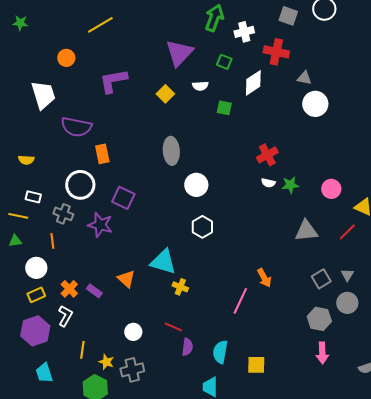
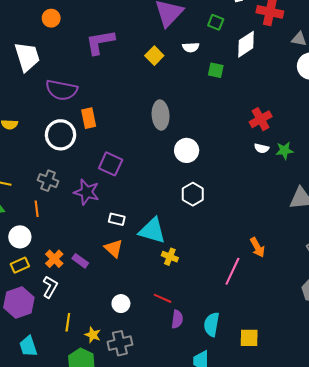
white circle: (80, 185) -> (61, 135), moved
white rectangle: (33, 197) -> (117, 219), moved

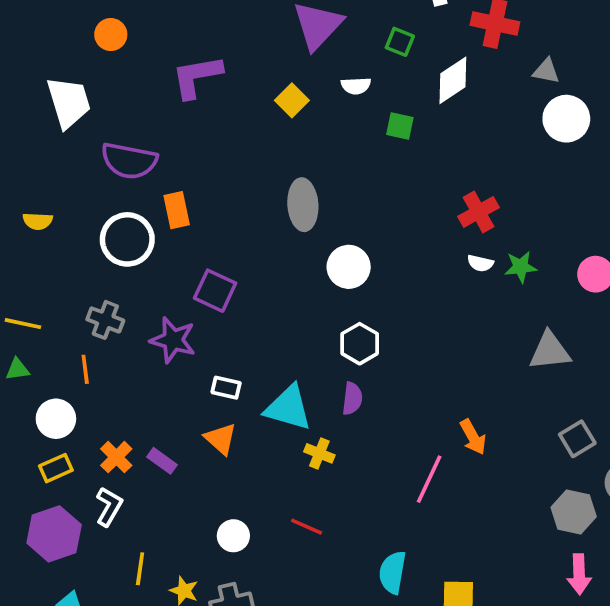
purple semicircle: (177, 319) -> (352, 399), moved

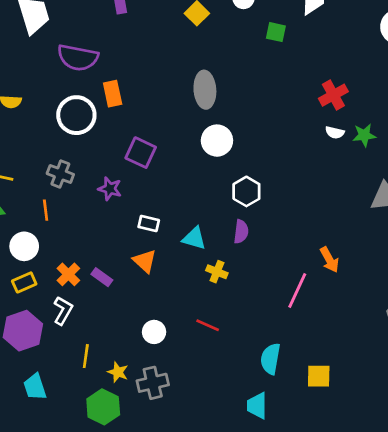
white circle: (349, 267) -> (217, 141), moved
purple star: (173, 340) -> (110, 189), size x0.7
cyan triangle: (288, 408) -> (194, 238), size x0.7

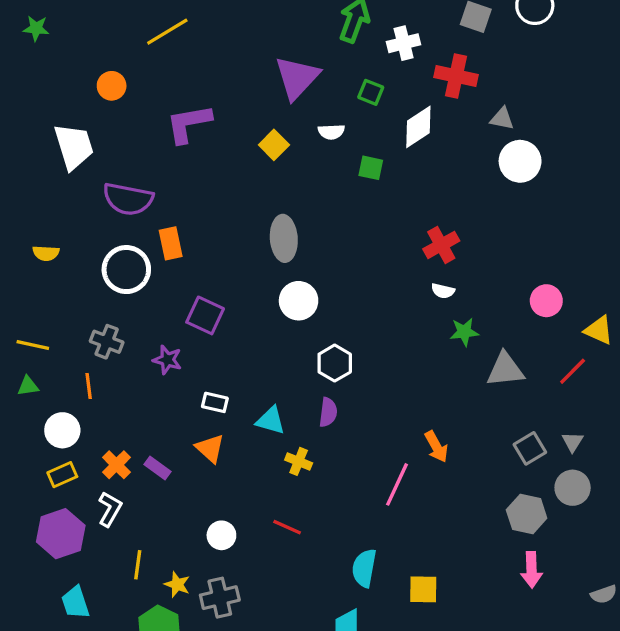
green star: (364, 135) -> (464, 332), moved

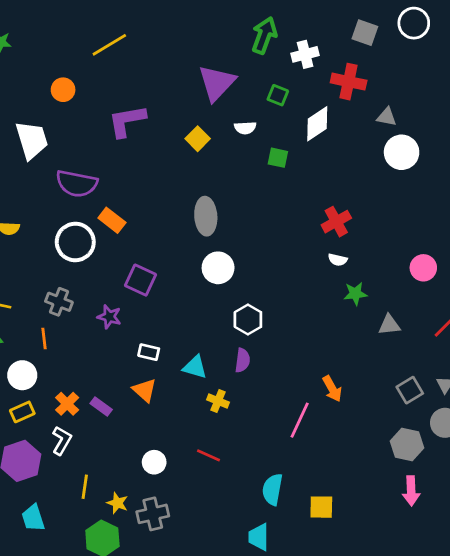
orange rectangle: (171, 243) -> (112, 220), turned -40
gray triangle: (505, 370) -> (389, 325), size x0.7

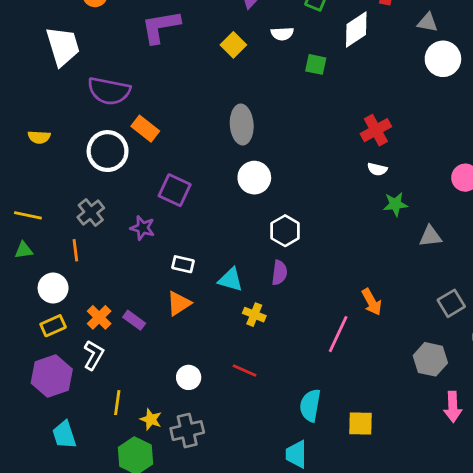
gray cross: (59, 302) -> (91, 213), turned 30
orange triangle: (145, 390) -> (179, 303), turned 45
gray hexagon: (407, 445) -> (430, 359), moved

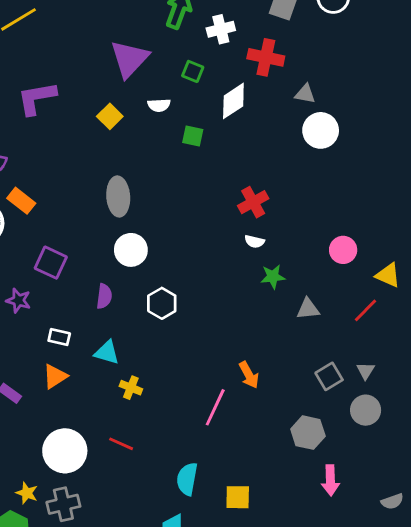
purple semicircle: (279, 273) -> (104, 296), moved
white circle: (189, 377) -> (65, 451), size x1.8

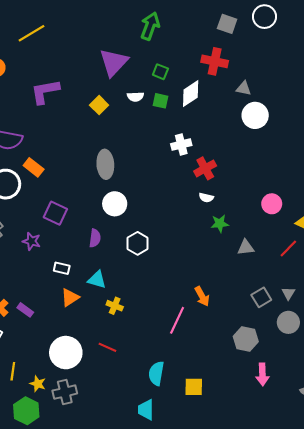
white cross: (221, 29) -> (181, 145), moved
green square: (193, 136) -> (160, 101), moved
orange triangle: (55, 376) -> (70, 297), moved

